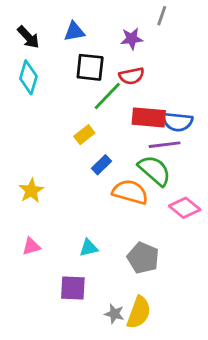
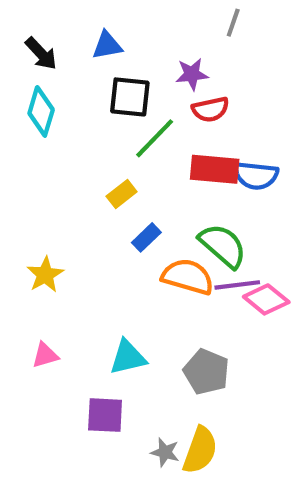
purple star: (132, 39) -> (192, 74), moved
red semicircle: (132, 76) -> (210, 109), moved
purple line: (165, 145) -> (237, 285), moved
cyan triangle: (89, 248) -> (128, 357), size x1.4

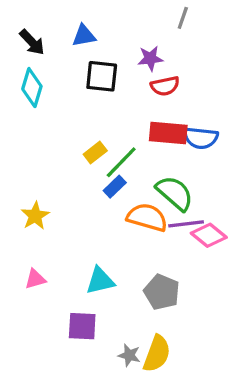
green line: (155, 138) -> (121, 162), moved

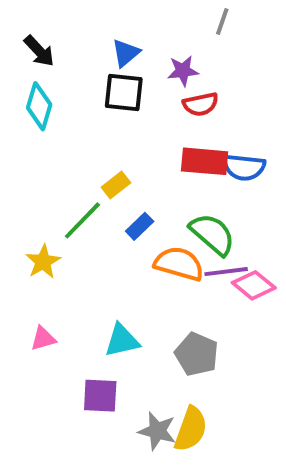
blue triangle: (84, 36) -> (126, 53), moved, turned -30
green line: (121, 162) -> (82, 220), moved
gray star: (129, 355) -> (157, 431), size x1.4

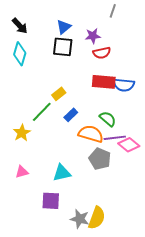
green semicircle: (212, 234) -> (108, 119), size x0.7
gray pentagon: (197, 354) -> (100, 159), moved

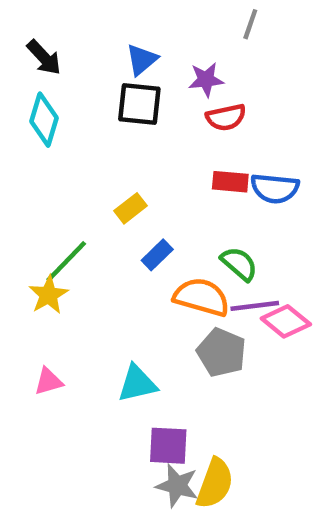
red rectangle: (104, 82) -> (230, 182), size x0.7
green line: (42, 112) -> (66, 262), moved
purple square: (51, 201) -> (168, 446), moved

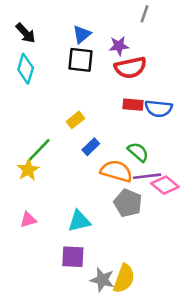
red semicircle: (226, 117) -> (130, 68), size x1.4
purple square: (168, 446) -> (73, 257), moved

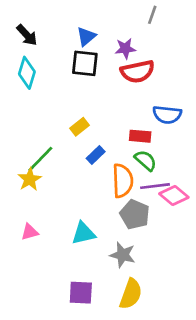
red rectangle: (133, 105) -> (140, 136), moved
orange semicircle: (116, 171) -> (123, 181), turned 72
purple square: (73, 257) -> (81, 293), moved
gray star: (102, 280) -> (123, 255), moved

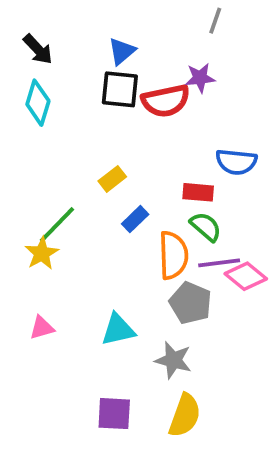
purple star: (125, 49) -> (200, 78), moved
red semicircle: (137, 71) -> (166, 101), moved

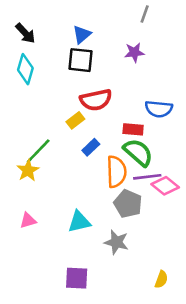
red semicircle: (166, 101) -> (96, 100), moved
green semicircle: (206, 227) -> (138, 152), size x1.4
yellow semicircle: (185, 415) -> (161, 279), moved, size x0.6

